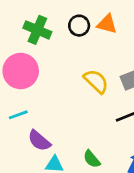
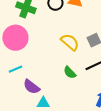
green semicircle: (92, 159) -> (70, 72), moved

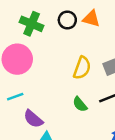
yellow semicircle: (70, 42) -> (82, 68), turned 66

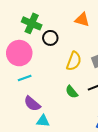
black circle: (67, 20) -> (50, 38), moved
cyan line: (15, 97) -> (25, 78), moved

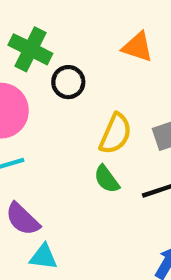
green semicircle: (72, 92) -> (107, 179), moved

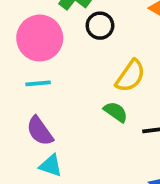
green semicircle: (107, 179) -> (116, 112), turned 150

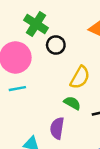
purple semicircle: (40, 131) -> (57, 128), moved, turned 50

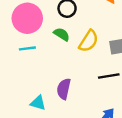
green semicircle: (72, 103) -> (62, 34), moved

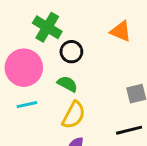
yellow semicircle: (89, 41) -> (74, 115), moved

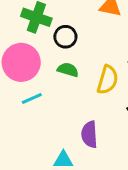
yellow semicircle: (74, 115) -> (108, 80), moved

